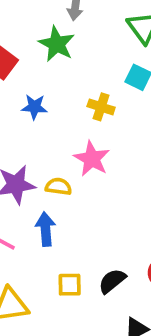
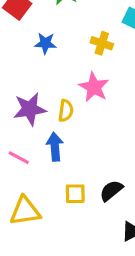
yellow semicircle: (58, 187) -> (66, 111), turned 90

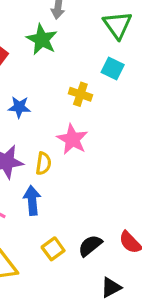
blue star: (45, 43) -> (19, 107), moved
yellow square: (75, 194) -> (53, 249), turned -35

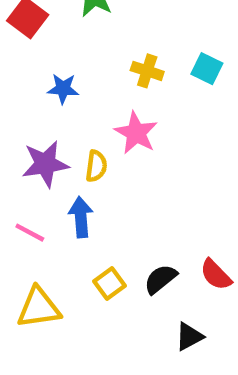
cyan square: (113, 68) -> (207, 69), moved

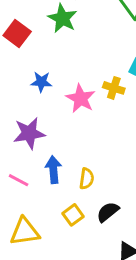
yellow cross: (147, 71) -> (114, 88), moved
pink star: (136, 133) -> (81, 99), moved
yellow semicircle: (96, 166) -> (87, 179), moved

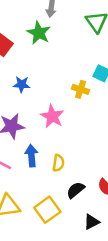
pink star: (81, 99) -> (52, 116), moved
yellow square: (73, 215) -> (47, 210), moved, size x1.5

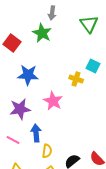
blue star: (22, 84) -> (28, 75), size x1.5
yellow semicircle: (58, 163) -> (47, 151), moved

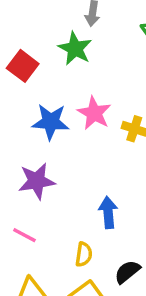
pink star: (53, 101) -> (94, 113), moved
blue arrow: (36, 133) -> (108, 212), moved

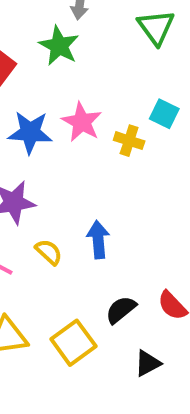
yellow semicircle: (84, 254) -> (49, 252), moved, turned -55

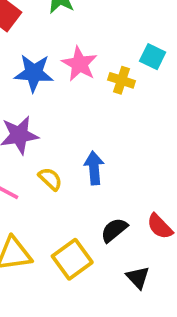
black triangle: (148, 363) -> (138, 277), turned -45

